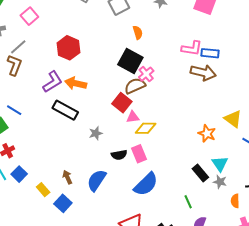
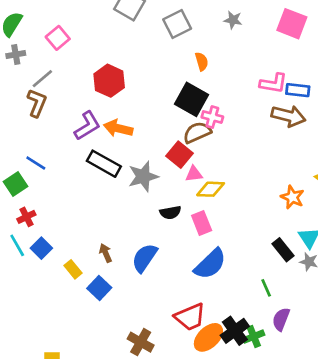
pink cross: (146, 74) -> (212, 117), turned -35
gray star: (96, 133) -> (143, 176), moved, size x1.6
black semicircle: (119, 155) -> (170, 212), moved

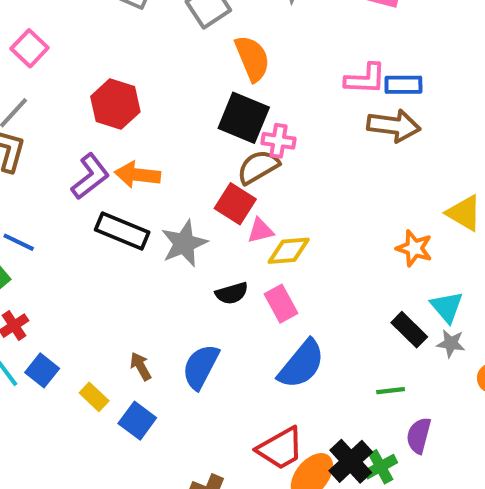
orange semicircle: (202, 62) -> (252, 58), size x1.6
green line: (266, 288) -> (391, 391), turned -66

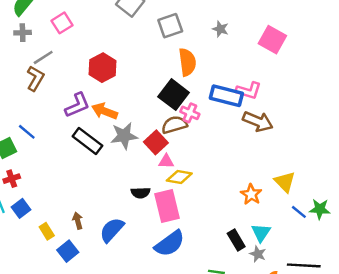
blue rectangle: (403, 85) -> (226, 96), moved, size x1.5
gray star: (184, 243) -> (124, 136), moved
pink rectangle: (281, 304) -> (167, 206), size x1.5

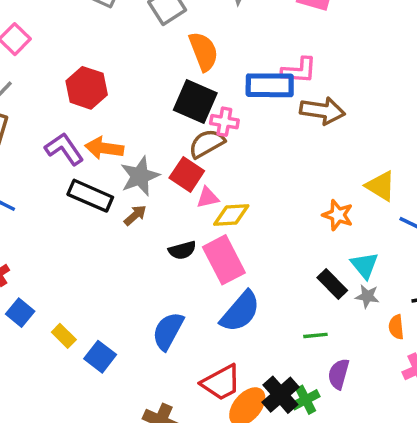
purple L-shape: (77, 105) -> (64, 149), turned -88
brown arrow: (78, 221) -> (135, 215), moved, turned 77
blue semicircle: (112, 230) -> (168, 331), moved

